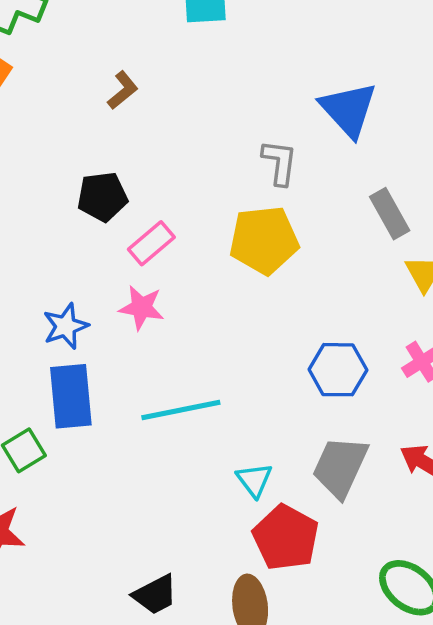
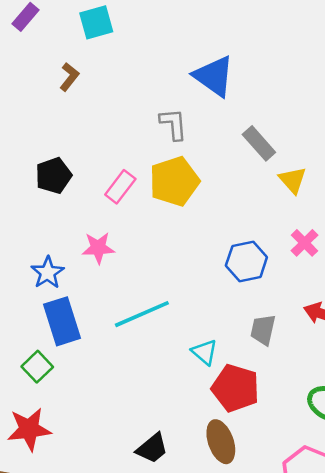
brown L-shape: (123, 90) -> (69, 77), moved
pink rectangle: (151, 243) -> (120, 187), moved
gray trapezoid: (340, 467) -> (263, 330), size x0.7

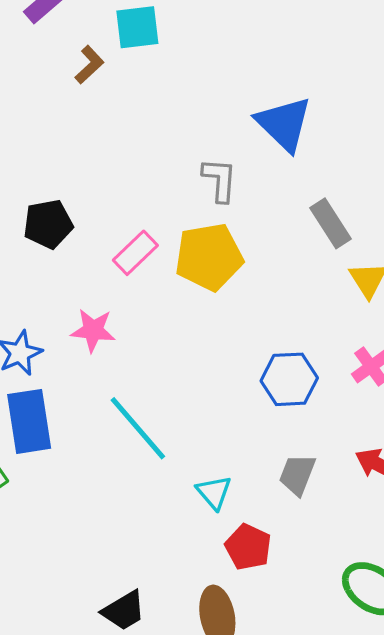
brown L-shape: (69, 77) -> (89, 65), moved
cyan line: (142, 314) -> (138, 428), turned 64
red pentagon: (235, 388) -> (248, 547), size x0.7

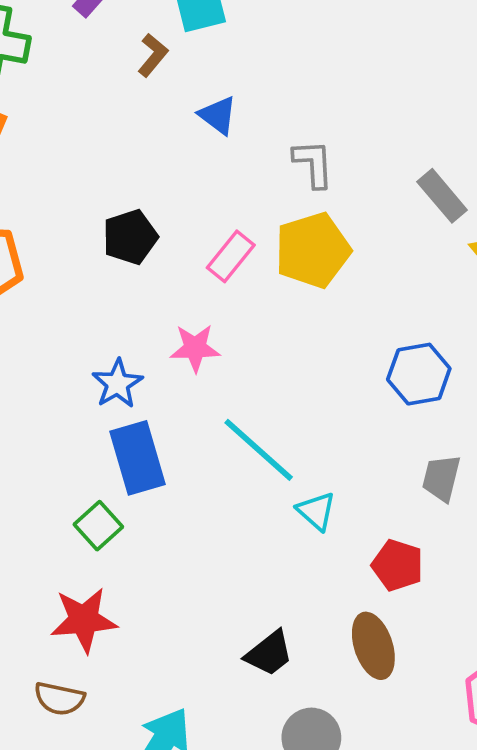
blue triangle: (284, 124) -> (218, 115), moved, size x0.6
cyan triangle: (214, 492) -> (316, 511), moved

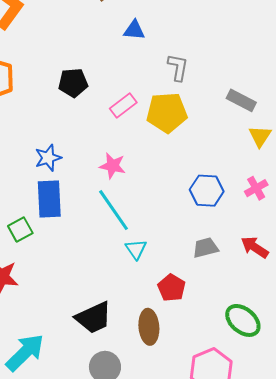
blue triangle: (218, 115) -> (134, 30), turned -45
gray rectangle: (442, 196) -> (241, 100), turned -36
pink star: (195, 348) -> (113, 166), moved
gray trapezoid: (441, 478) -> (205, 248), turned 48
black trapezoid: (269, 653) -> (93, 318), size x1.4

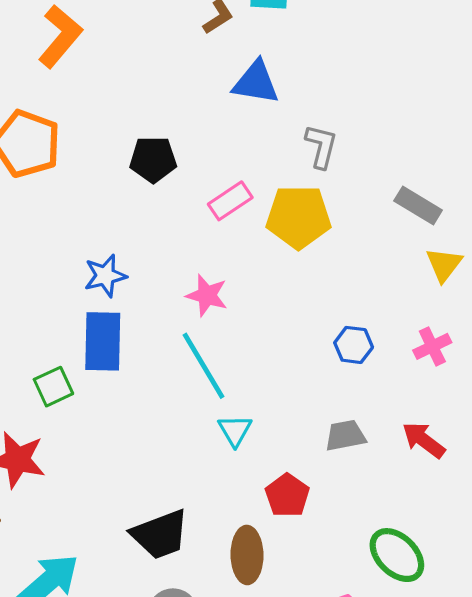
blue triangle: (134, 30) -> (256, 82), size x1.4
blue hexagon: (207, 191) -> (354, 345), size x0.7

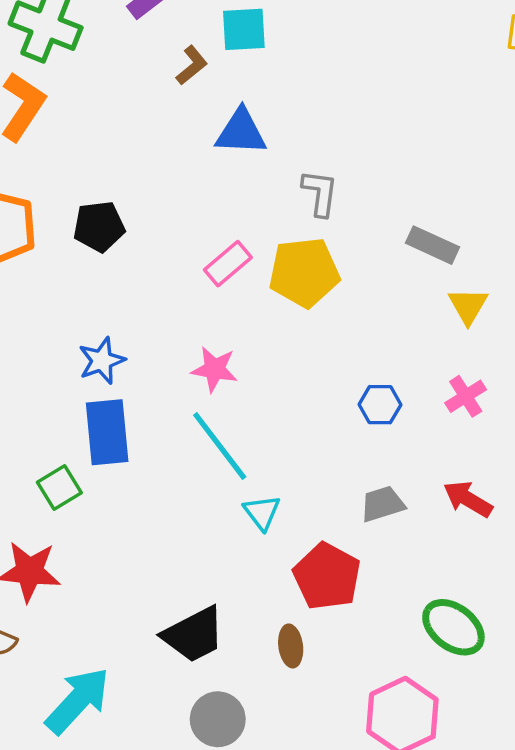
black pentagon: (153, 159) -> (99, 226), moved
red pentagon: (287, 495) -> (327, 576), size x1.4
brown ellipse: (247, 555) -> (291, 646), size x0.7

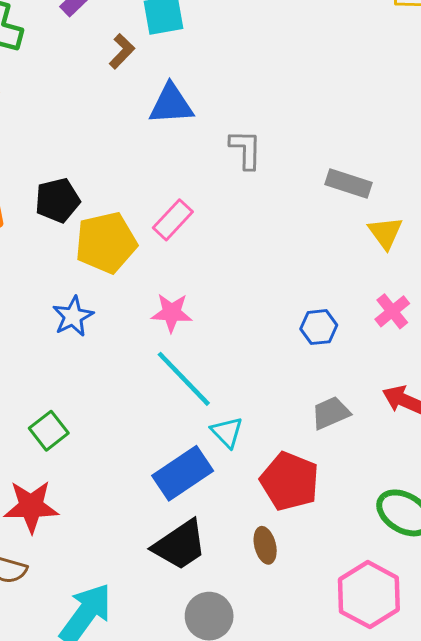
yellow pentagon: (304, 272) -> (106, 243), moved
blue rectangle: (107, 432) -> (183, 473), moved, turned 68

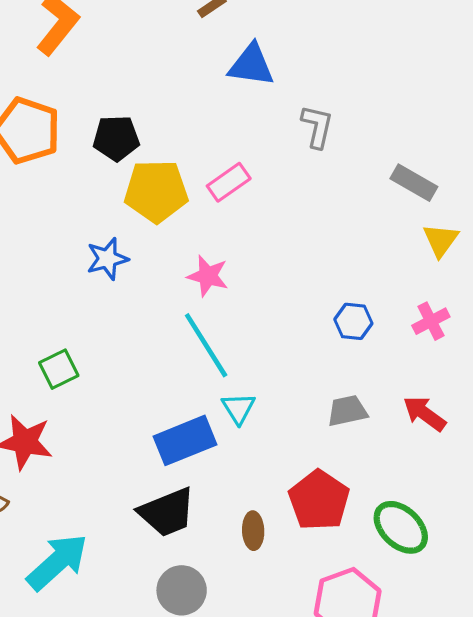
red pentagon: (290, 481) -> (319, 500), moved

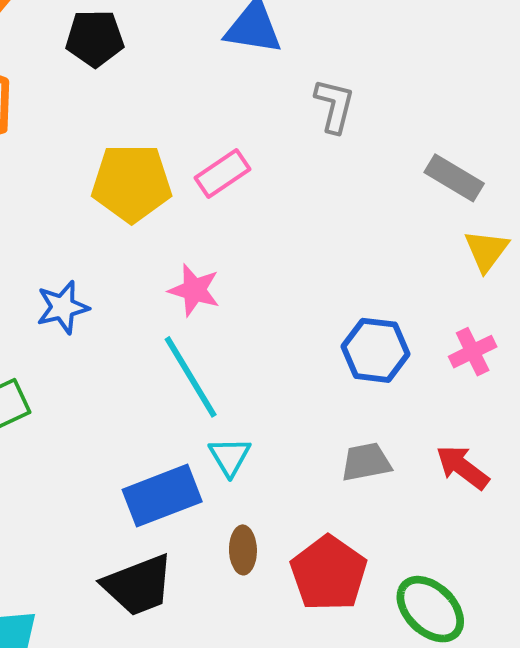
black pentagon: (116, 138) -> (95, 38), moved
blue star: (107, 259) -> (63, 307), moved
blue hexagon: (353, 321) -> (376, 350), size x1.4
brown ellipse: (253, 531) -> (243, 550), moved

